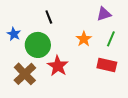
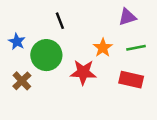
green line: (111, 39) -> (136, 48), turned 56
red star: (58, 66) -> (83, 72), moved, turned -30
brown cross: (25, 74) -> (22, 81), moved, size x0.7

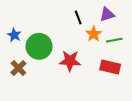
black line: (60, 21) -> (78, 17), moved
orange star: (103, 48) -> (94, 34), moved

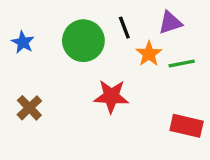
blue star: (14, 35) -> (23, 42), moved
green circle: (39, 46) -> (83, 41), moved
red rectangle: (110, 67) -> (187, 126), moved

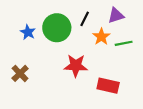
black line: (124, 28) -> (85, 19), turned 48
blue star: (23, 42) -> (28, 32), moved
red rectangle: (187, 126) -> (108, 86), moved

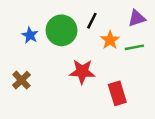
purple triangle: (116, 15) -> (137, 18), moved
red rectangle: (108, 86) -> (117, 93), turned 60

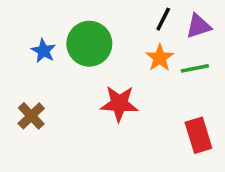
black line: (92, 21) -> (163, 19), moved
red rectangle: (117, 93) -> (198, 135), moved

